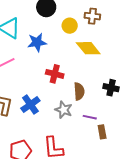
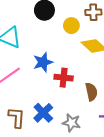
blue star: (37, 42) -> (43, 62), moved
gray star: (64, 110) -> (71, 123), moved

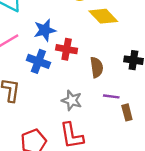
blue cross: (43, 113) -> (38, 61), moved, turned -30

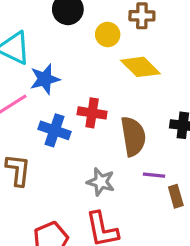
blue star: (45, 30) -> (45, 79), moved
brown semicircle: (97, 67) -> (133, 136), size x1.4

